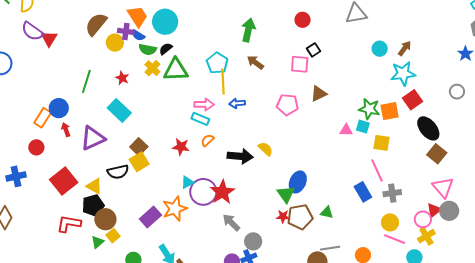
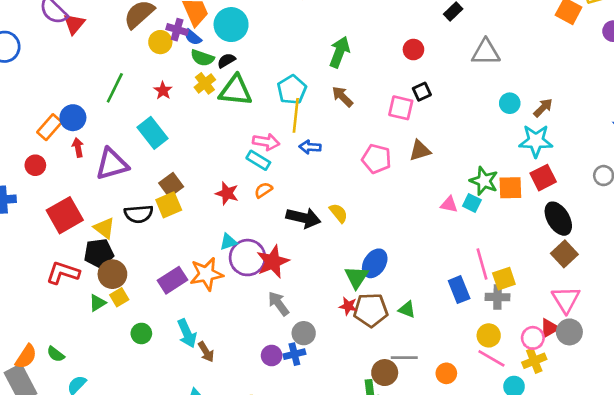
yellow square: (381, 143) -> (504, 279), moved, turned -36

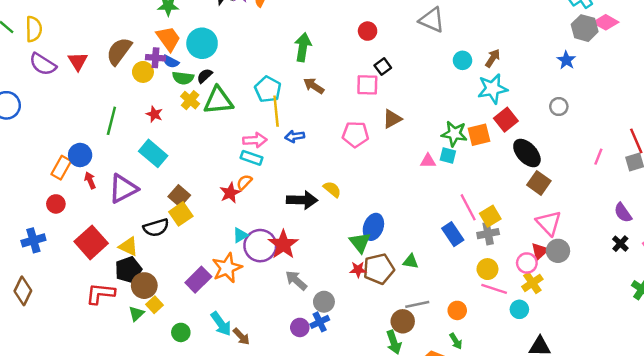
red triangle: (74, 24) -> (78, 61), moved
gray triangle: (486, 52) -> (432, 20), turned 36
orange semicircle: (263, 190) -> (244, 182), moved
red star: (227, 193) -> (230, 193), turned -30

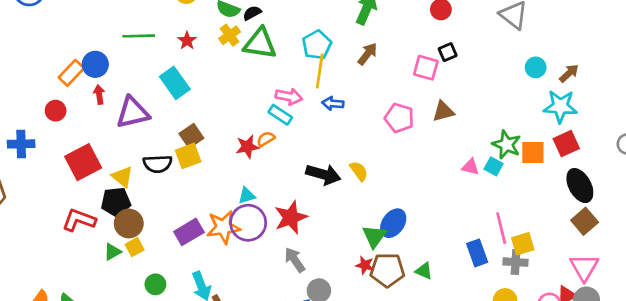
brown arrow: (314, 86) -> (367, 54), turned 80
green line: (111, 121) -> (139, 36), turned 60
purple circle: (260, 246) -> (248, 223), moved

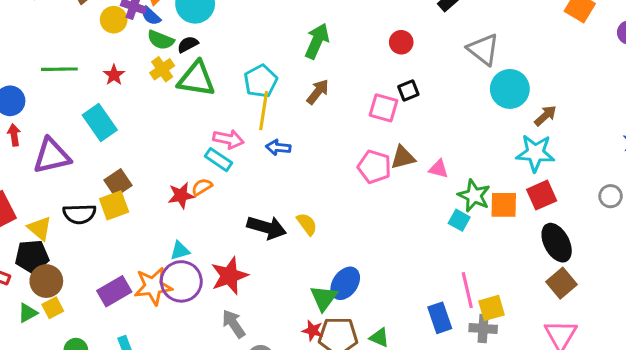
cyan circle: (536, 67) -> (510, 89), moved, size x1.6
pink pentagon: (399, 118) -> (374, 167), moved
pink triangle: (470, 167) -> (439, 169), moved

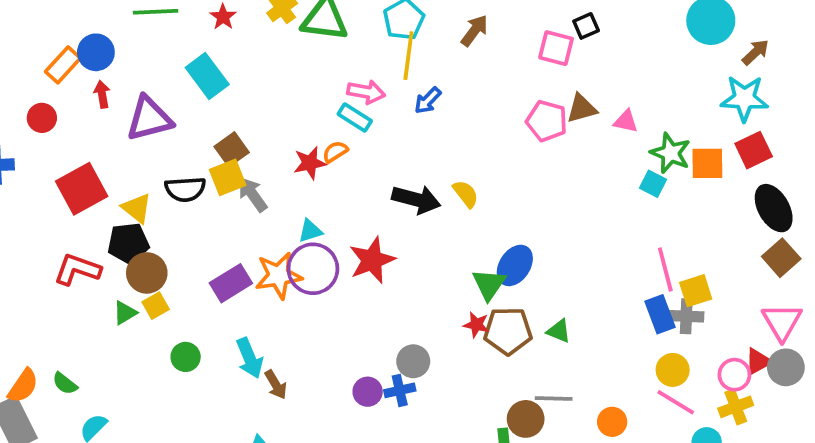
blue arrow: (278, 147) -> (428, 100), turned -50
blue rectangle: (440, 318) -> (660, 314), moved
gray arrow: (234, 324) -> (253, 194), moved

